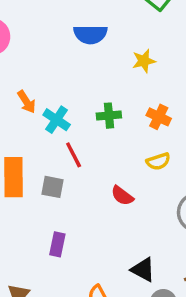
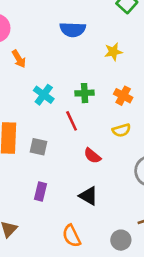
orange arrow: (27, 102) -> (19, 59), moved
red line: (74, 155) -> (72, 121), moved
black triangle: (143, 270) -> (89, 196), moved

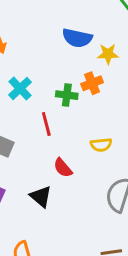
blue semicircle: (73, 30) -> (77, 38), moved
orange cross: (123, 96) -> (92, 83), moved, turned 30
black triangle: (89, 196) -> (41, 197), moved

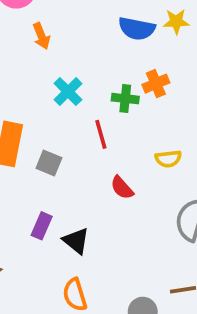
yellow star: (108, 54) -> (176, 21), moved
black triangle: (41, 197) -> (76, 241), moved

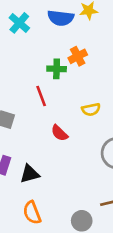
cyan cross: (68, 92) -> (19, 23), moved
black triangle: (76, 241) -> (30, 174), turned -50

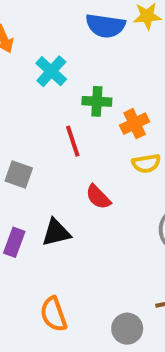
cyan cross: (19, 23) -> (51, 71), moved
orange cross: (78, 56) -> (135, 124), moved
black triangle: (30, 174) -> (56, 233), moved

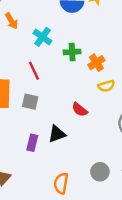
red line: (73, 141) -> (34, 71), moved
orange semicircle: (54, 314) -> (61, 183), turned 35
gray circle: (127, 329) -> (100, 172), moved

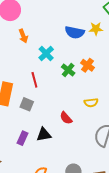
green cross: (72, 52) -> (68, 70), turned 32
orange cross: (96, 63) -> (87, 65), moved, turned -32

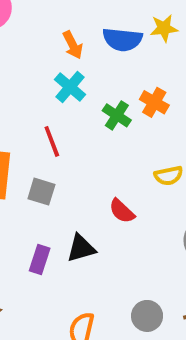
orange arrow: (23, 36) -> (73, 45), moved

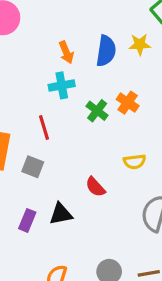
blue semicircle: (122, 39) -> (106, 51), turned -92
cyan cross: (70, 87) -> (62, 85), turned 35

